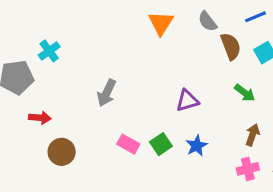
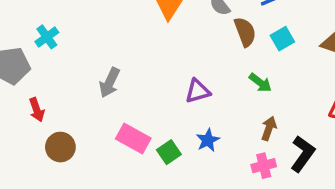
red arrow: (40, 118) -> (37, 110), turned 65
pink rectangle: (128, 144) -> (133, 139), size x1.4
green square: (161, 144) -> (169, 152), moved

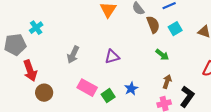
purple triangle: (198, 91) -> (112, 57), moved
red arrow: (37, 110) -> (30, 71), size x1.5

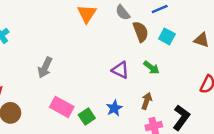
cyan square: (175, 29) -> (167, 36), turned -32
purple triangle: (112, 57) -> (120, 70), moved, turned 42
brown arrow: (167, 82) -> (147, 101), moved

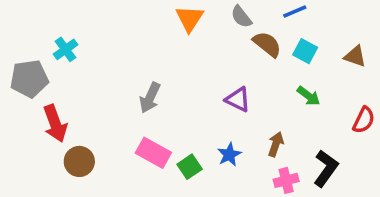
brown semicircle: (141, 32) -> (267, 44), turned -30
gray arrow: (45, 67) -> (150, 98), moved
green arrow: (151, 67) -> (309, 96), moved

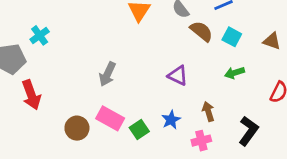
green arrow: (309, 96) -> (235, 73), turned 126
brown arrow: (276, 144) -> (208, 111), turned -36
brown circle: (79, 161) -> (77, 128), moved
pink cross: (286, 180) -> (201, 141), moved

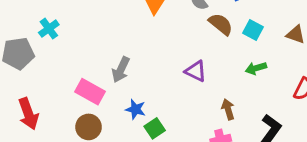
red arrow: (31, 95) -> (28, 114), moved
pink rectangle: (110, 118) -> (90, 92), moved
blue star: (171, 120) -> (136, 109), moved, turned -30

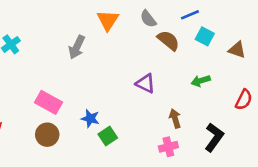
cyan square: (253, 30) -> (205, 36), moved
gray arrow: (121, 70) -> (77, 47), moved

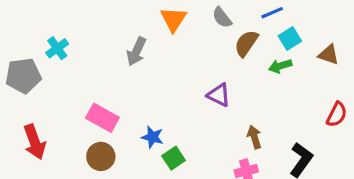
cyan square: (205, 36) -> (290, 39), turned 30
brown semicircle: (168, 40) -> (246, 43), turned -95
green arrow: (201, 81) -> (280, 66), moved

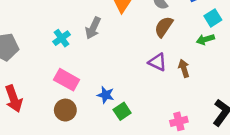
brown semicircle: (246, 43) -> (164, 27), moved
cyan cross: (57, 48) -> (62, 38), moved
brown arrow: (254, 137) -> (184, 68), moved

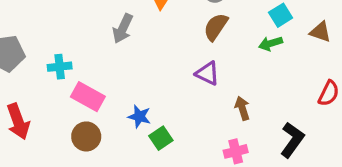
cyan cross: (62, 38) -> (60, 67), moved, turned 30
brown arrow: (184, 68) -> (242, 108), moved

